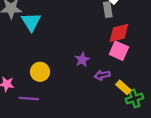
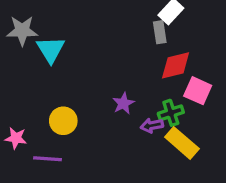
pink square: (119, 51) -> (198, 91), moved
yellow rectangle: (123, 87) -> (182, 143), size x1.5
green cross: (134, 99) -> (171, 113), moved

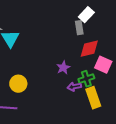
purple star: (123, 103) -> (63, 68), moved
yellow rectangle: (182, 143) -> (93, 98), turned 30

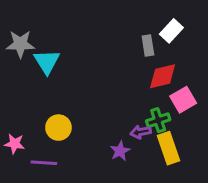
white rectangle: (86, 15) -> (171, 31), moved
pink square: (103, 65) -> (183, 100), turned 36
purple star: (63, 68) -> (120, 151), moved

